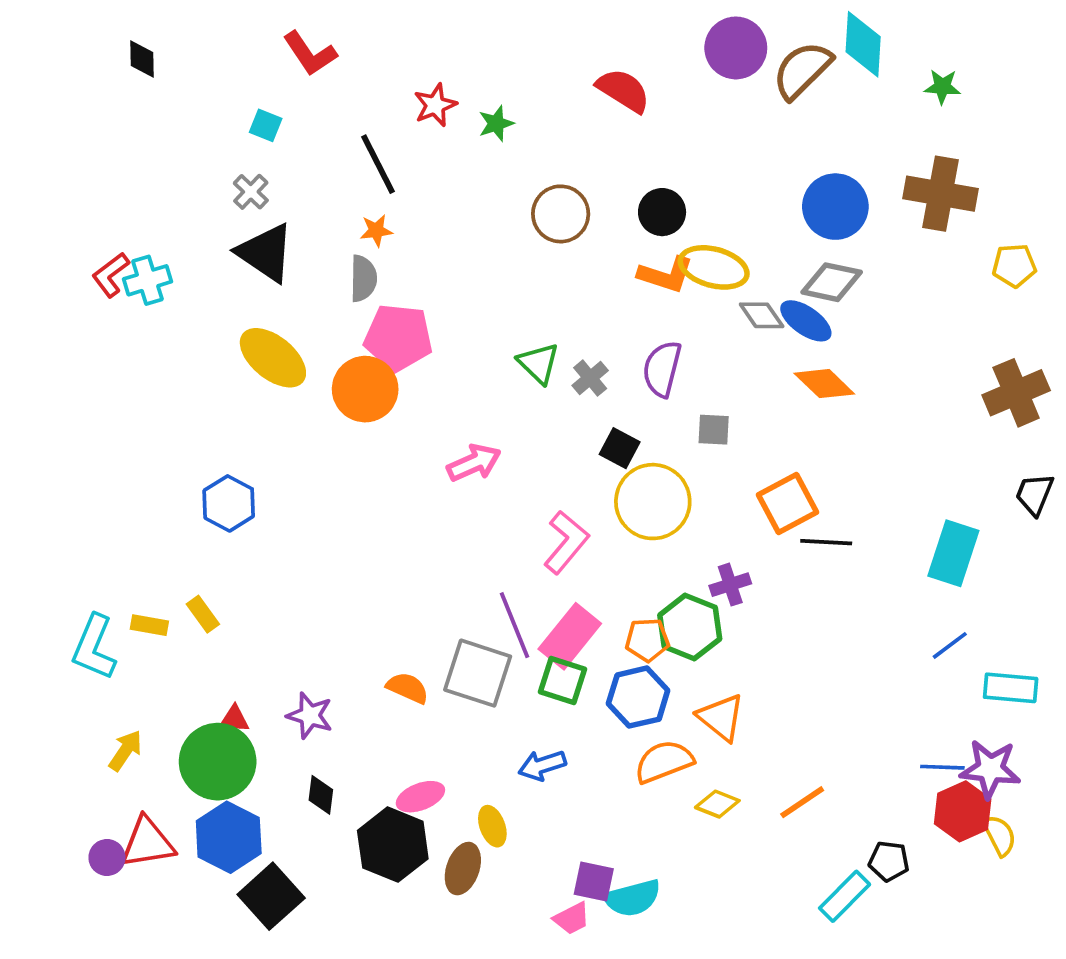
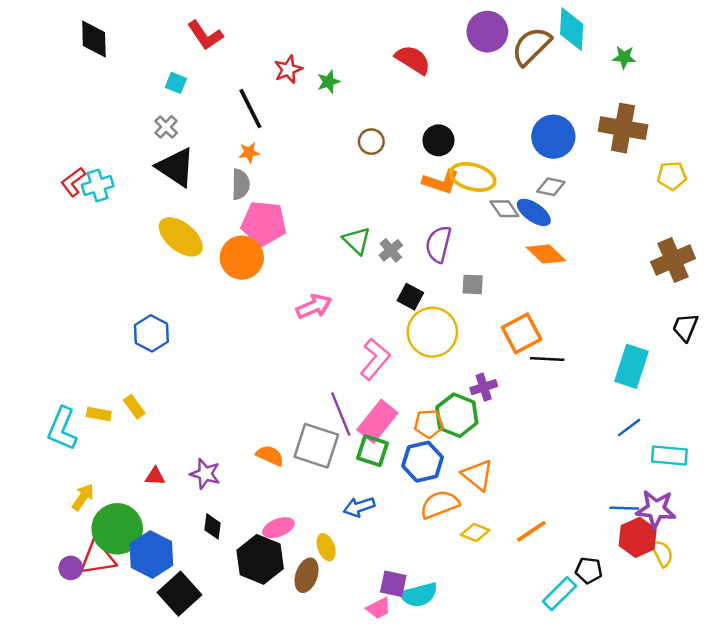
black diamond: (142, 59) -> (94, 39), size x1.5
brown circle: (561, 214) -> (371, 142), size x0.7
gray diamond: (832, 282) -> (551, 187), size x0.7
green circle: (218, 762) -> (117, 529), moved

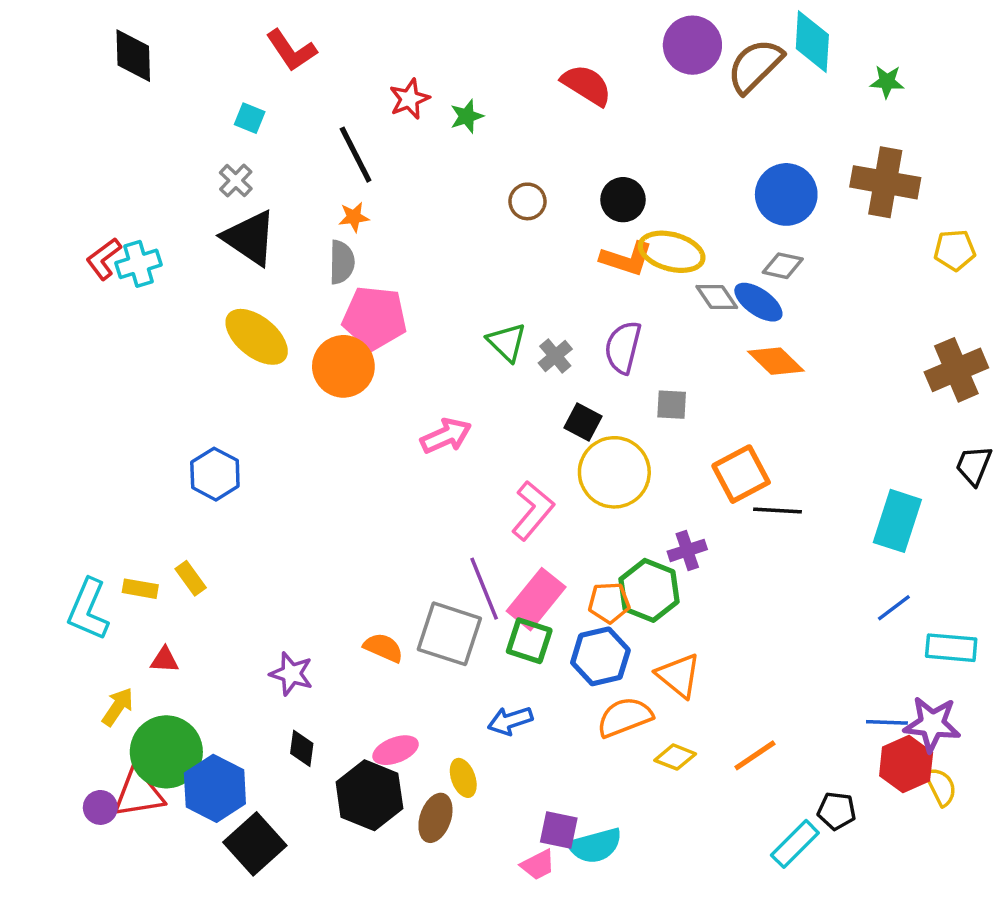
red triangle: (155, 476) -> (165, 660), moved

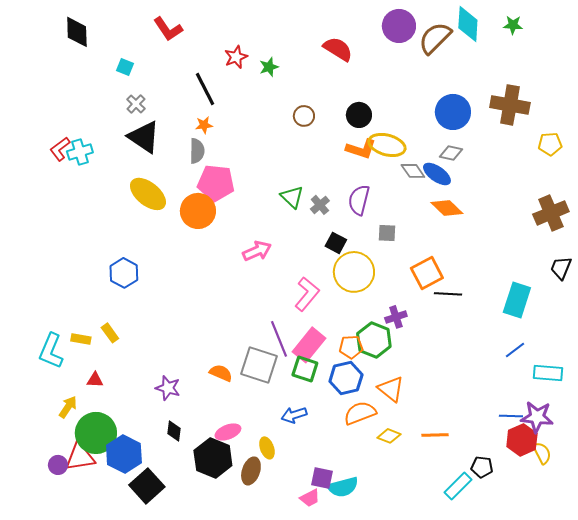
green star: (887, 82) -> (513, 25), moved
cyan square: (250, 118) -> (125, 67), moved
orange line: (755, 755) -> (435, 435), turned 32

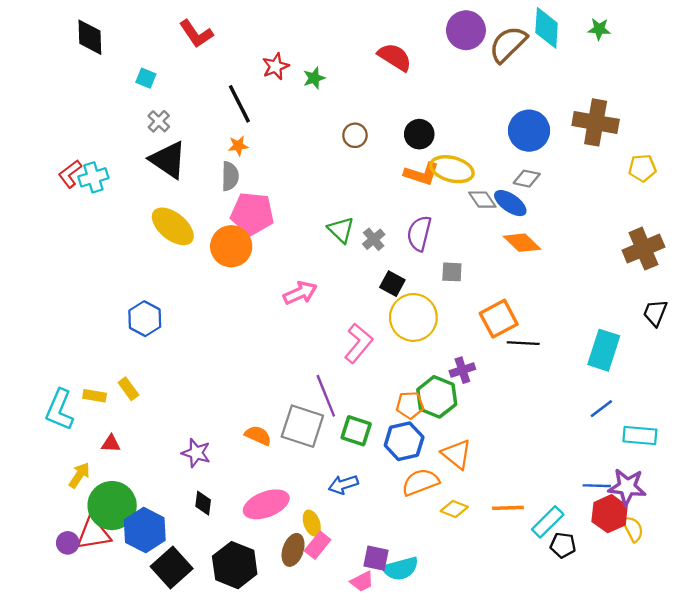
pink rectangle: (309, 345) -> (318, 545), moved, size x0.7
pink ellipse: (228, 432) -> (266, 504), size x1.5
black hexagon: (213, 458) -> (235, 565), moved
cyan rectangle: (458, 486) -> (548, 522), moved

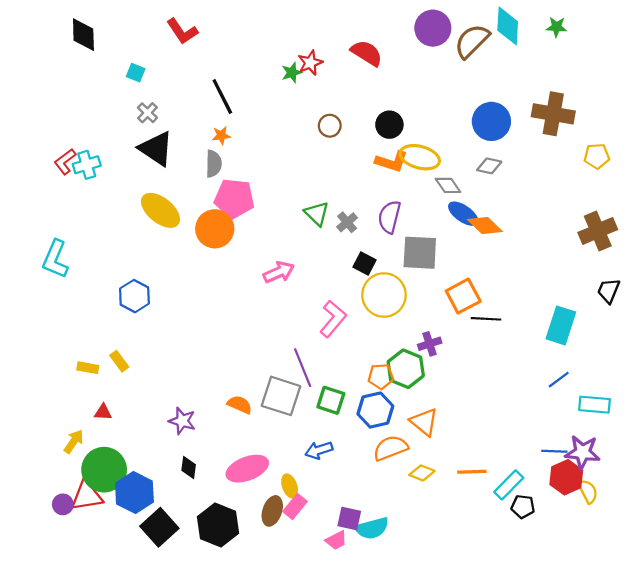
red star: (276, 66) -> (310, 63), moved
blue ellipse: (510, 203) -> (463, 214), moved
gray square: (452, 272) -> (420, 253), size x1.8
cyan L-shape: (60, 410) -> (55, 259), moved

